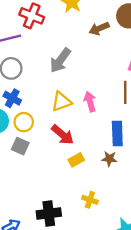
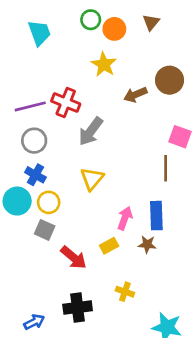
red cross: (32, 16) -> (66, 102), moved
yellow triangle: (61, 102) -> (92, 179), turned -30
pink arrow: (90, 102) -> (125, 218), moved, turned 36
red arrow: (63, 135) -> (74, 258), moved

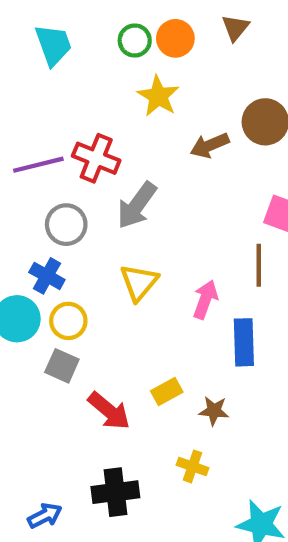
green circle: (91, 20) -> (135, 41), moved
gray circle: (34, 141) -> (66, 225), moved
pink arrow: (125, 218) -> (205, 299), moved
brown star: (147, 244) -> (214, 411), moved

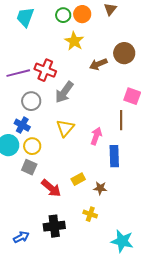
cyan trapezoid: (53, 45) -> (25, 17), turned -140

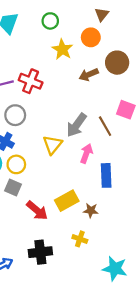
orange circle: (82, 14) -> (91, 37), moved
gray arrow: (64, 92) -> (77, 125), moved
brown line: (121, 120) -> (105, 126), moved, turned -30
yellow rectangle: (78, 179) -> (67, 201), size x1.5

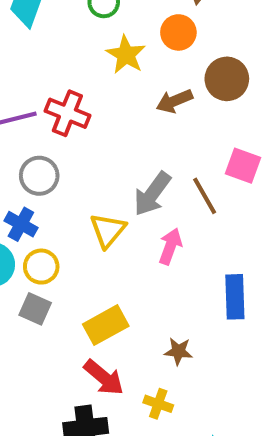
blue rectangle: (106, 175) -> (235, 297), moved
yellow rectangle: (67, 201) -> (106, 325), moved
red arrow: (37, 210) -> (104, 378), moved

